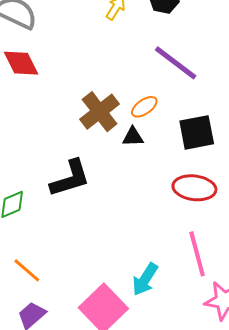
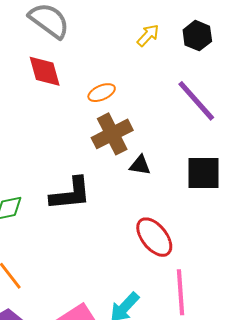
orange ellipse: (144, 107) -> (102, 93), moved
red ellipse: (194, 188) -> (154, 237), moved, turned 33

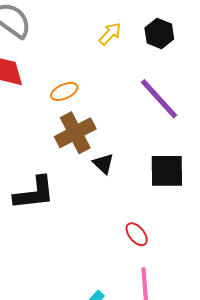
black triangle: (140, 165) -> (103, 164), turned 35
red ellipse: (154, 237) -> (137, 234), moved, size x0.6

